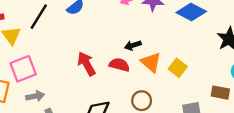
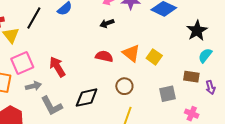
black arrow: (133, 45) -> (107, 23), moved
red arrow: (87, 64) -> (57, 67), moved

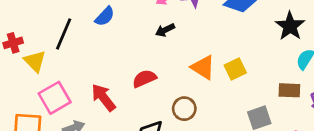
red semicircle: (104, 56) -> (144, 79), moved, turned -30
yellow square: (154, 57) -> (235, 69), turned 35
brown circle: (124, 86) -> (184, 109), moved

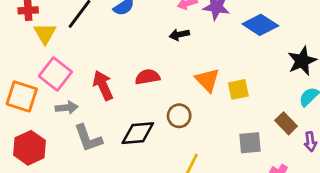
brown rectangle: (289, 90) -> (286, 123), turned 30
pink square: (55, 98) -> (55, 74), turned -36

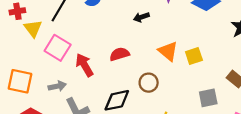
pink square: (55, 74) -> (58, 48), moved

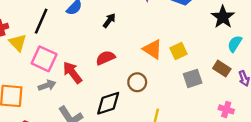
black arrow: (141, 17) -> (109, 20), moved, turned 152
gray arrow: (57, 86) -> (47, 85), moved
gray square: (208, 98) -> (193, 78), moved

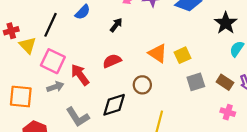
brown rectangle: (222, 69) -> (225, 82), moved

